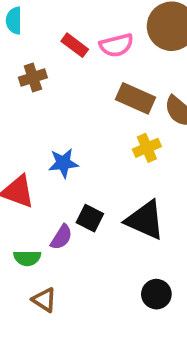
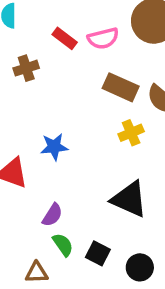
black square: (90, 218) -> (98, 253), moved
green semicircle: (27, 258) -> (63, 245), moved, turned -125
brown triangle: (44, 300) -> (37, 273), turned -35

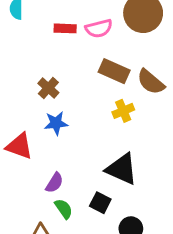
red rectangle: (65, 38) -> (65, 28), turned -35
brown cross: (26, 68) -> (48, 88), moved, turned -30
black square: (98, 253) -> (100, 203), moved

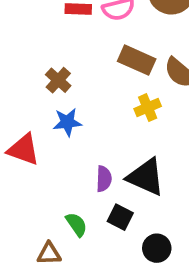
purple semicircle: (54, 183) -> (104, 179), moved, turned -30

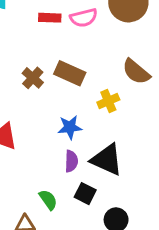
brown rectangle: (137, 60) -> (70, 73), moved
blue star: (67, 122) -> (70, 127), moved

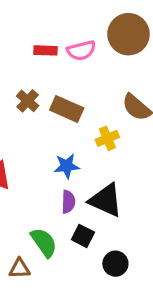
brown cross: (33, 78) -> (28, 101), moved
green semicircle: (48, 200) -> (44, 242), size x1.4

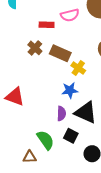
red rectangle: (45, 50) -> (47, 25), moved
yellow cross: (107, 138) -> (78, 68), moved, turned -32
blue star: (67, 166) -> (70, 90), moved

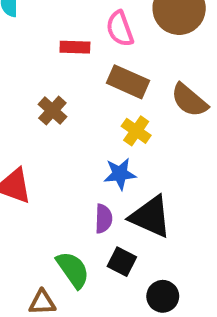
pink semicircle: (70, 15) -> (120, 29), turned 84
brown cross: (35, 48) -> (52, 110), moved
brown rectangle: (60, 53) -> (128, 82), moved

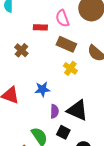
brown cross: (52, 110) -> (21, 50), moved
blue star: (120, 174) -> (42, 89), moved

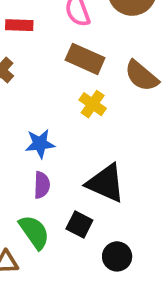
red rectangle: (40, 27) -> (19, 25), moved
purple semicircle: (54, 111) -> (42, 185), moved

